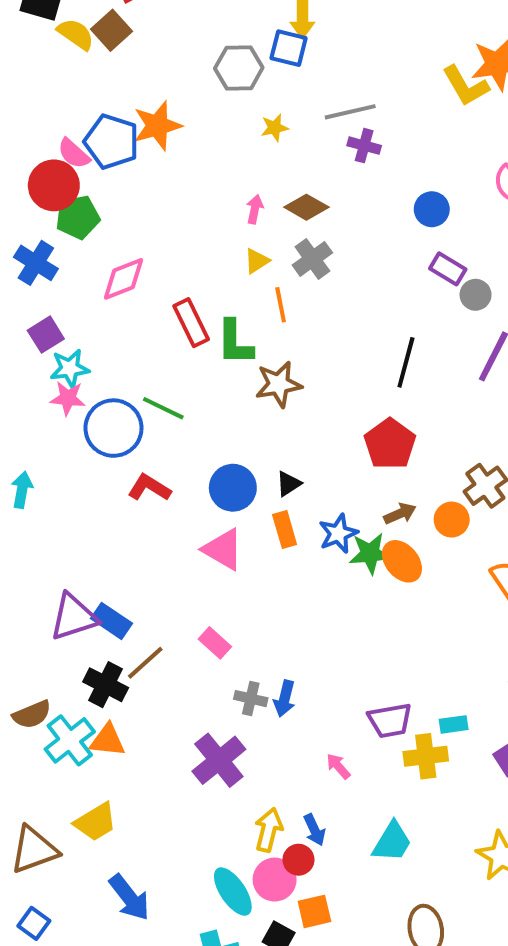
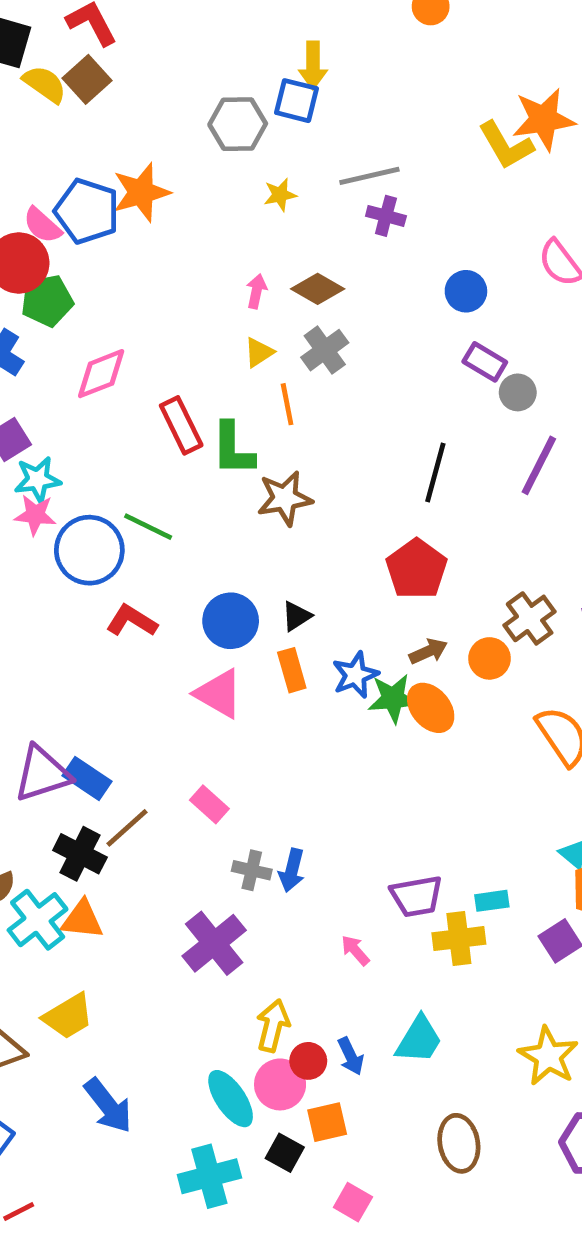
blue arrow: (314, 830) -> (351, 1056), moved

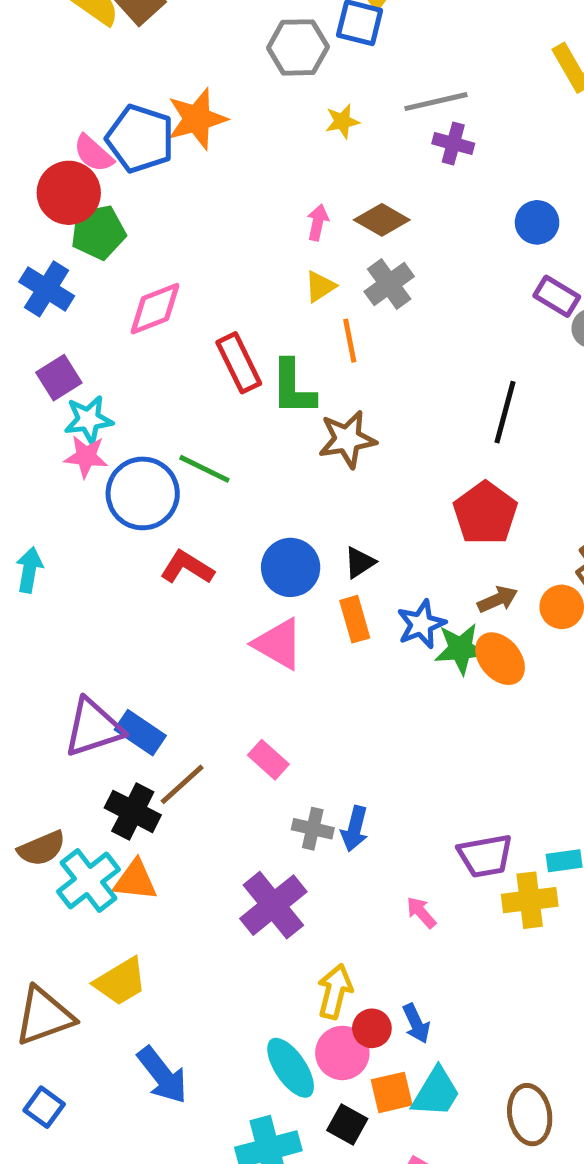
cyan trapezoid: (419, 1040) -> (436, 1092), moved

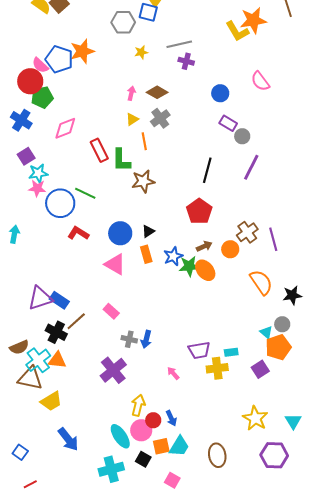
brown triangle: (44, 1016) -> (30, 378), moved, turned 32

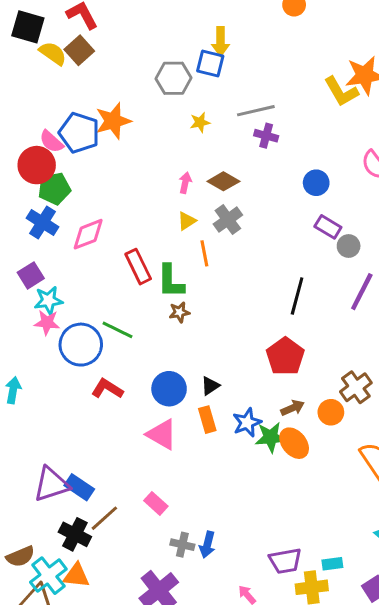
blue cross: (21, 120) -> (43, 222), moved
brown star: (143, 181) -> (179, 312), moved, size x0.6

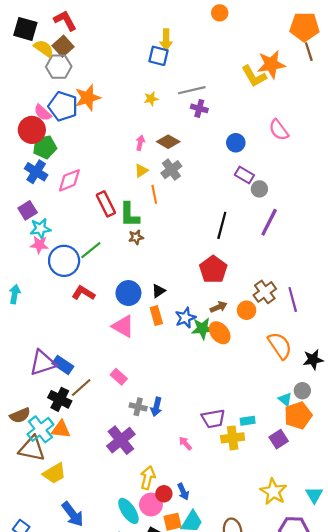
gray hexagon: (173, 78) -> (59, 67), moved
green line: (118, 330) -> (91, 250), turned -65

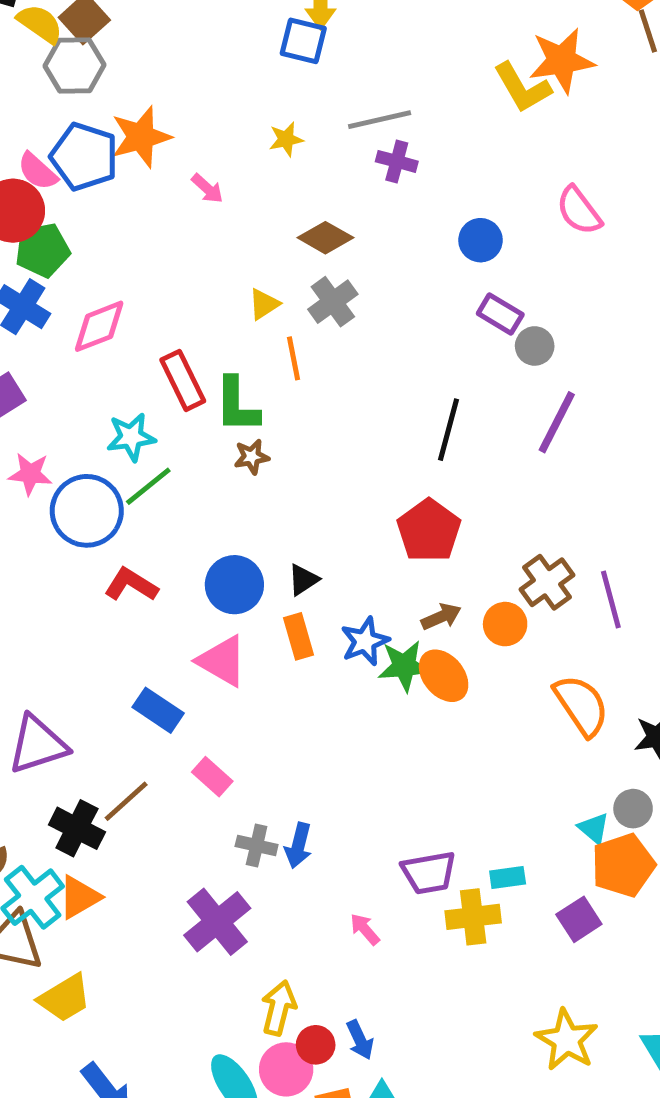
pink arrow: (140, 143) -> (207, 189), moved, turned 120
cyan star: (40, 229) -> (131, 437), moved
blue rectangle: (63, 365) -> (158, 710), moved
orange triangle: (61, 429) -> (79, 897), turned -36

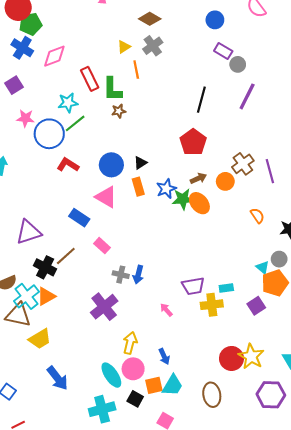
orange semicircle: (581, 705) -> (257, 216), size x0.6
red circle: (316, 1045) -> (231, 358), moved, size x1.5

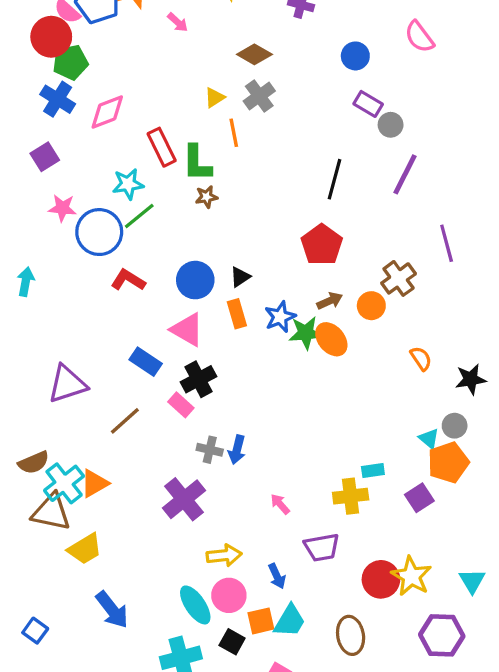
purple line: (270, 171) -> (447, 243), moved
black cross: (45, 267) -> (198, 379), moved, turned 35
purple trapezoid: (193, 286) -> (322, 547), moved
yellow arrow: (130, 343) -> (224, 555), turned 70

